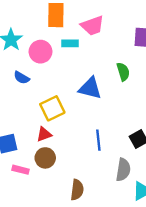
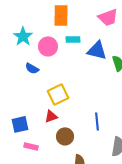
pink trapezoid: (92, 26) -> (108, 17), moved
blue triangle: (90, 88) -> (97, 50), moved
brown circle: (45, 158) -> (65, 136), moved

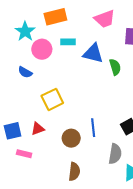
orange rectangle: (61, 15) -> (55, 17), turned 75
cyan star: (23, 36) -> (25, 31), moved
red triangle: (51, 116) -> (38, 129), moved
brown circle: (65, 136) -> (71, 138), moved

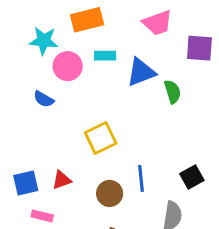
cyan star: (25, 31) -> (44, 41), turned -30
blue triangle: (93, 53) -> (141, 72), turned -35
yellow square: (52, 99) -> (101, 138), moved

